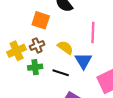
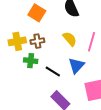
orange square: (41, 20) -> (37, 13), moved
yellow semicircle: (65, 47) -> (70, 39), moved

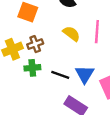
blue triangle: (76, 66) -> (85, 74), moved

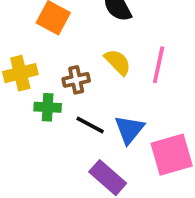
brown cross: (35, 44) -> (76, 80), moved

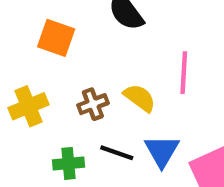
yellow semicircle: (118, 62) -> (140, 98), moved
green cross: (48, 107) -> (68, 163), moved

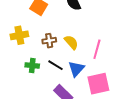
pink line: (184, 73) -> (97, 49), moved

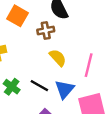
brown cross: (49, 41) -> (46, 30), moved
green cross: (32, 65) -> (12, 87), turned 32

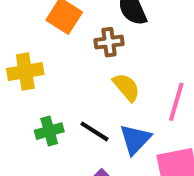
green cross: (12, 87) -> (49, 131), turned 35

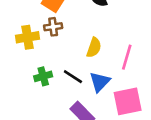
brown cross: (109, 42) -> (53, 27), moved
yellow semicircle: (126, 87) -> (94, 48), turned 60

